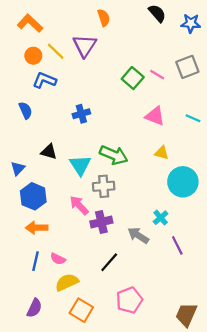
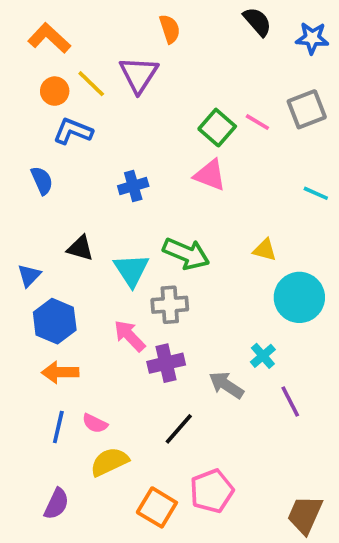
pink triangle: (155, 116) -> (210, 175), moved
orange square: (81, 310) -> (157, 507), moved

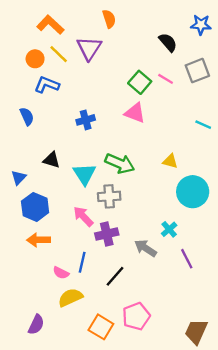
black semicircle: (257, 22) -> (168, 42), moved
orange L-shape: (49, 38) -> (50, 25), moved
blue line: (58, 427) -> (82, 262), moved

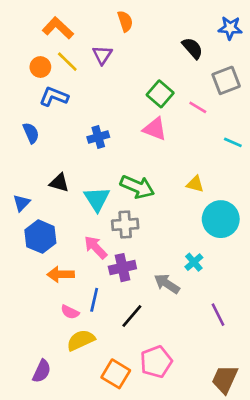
purple triangle: (89, 48) -> (102, 55), size x0.7
pink line: (166, 79) -> (198, 107), moved
orange arrow: (39, 240) -> (61, 274), moved
purple line: (187, 259) -> (218, 315), moved

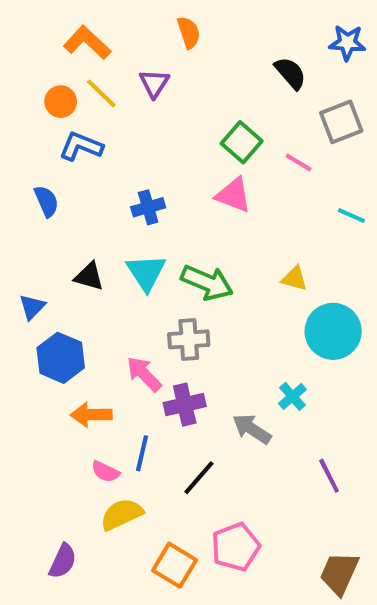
cyan triangle: (97, 199) -> (146, 272), moved

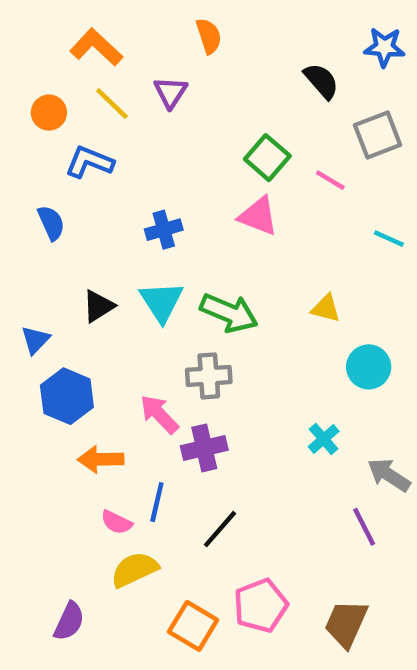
orange circle: (61, 102) -> (49, 113), moved
black triangle: (89, 276) -> (98, 306), turned -48
cyan circle: (333, 331) -> (369, 367), size x0.7
gray arrow: (252, 429) -> (389, 475), moved
brown trapezoid: (339, 573) -> (346, 624), moved

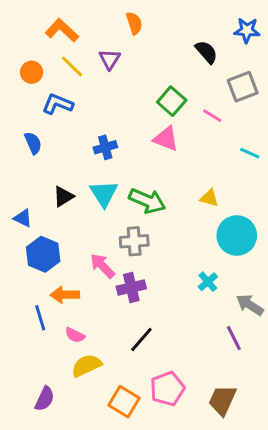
blue triangle: (35, 340) -> (23, 218), turned -48
cyan circle: (369, 367) -> (237, 235), size x1.4
blue line: (157, 502) -> (40, 318), moved, turned -30

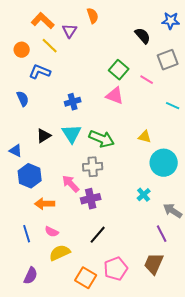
purple triangle: (110, 59) -> (70, 31), moved
blue line: (40, 318) -> (27, 234), moved
brown trapezoid: (222, 400) -> (154, 264), moved

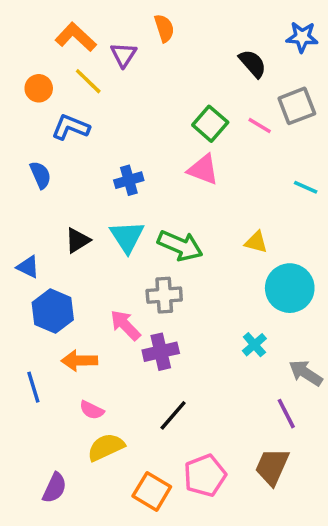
pink line: (147, 80) -> (260, 125), moved
blue line: (27, 234) -> (33, 387), moved

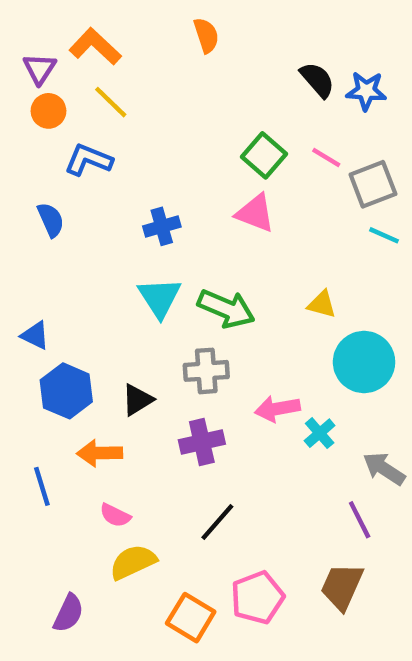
blue star: (302, 37) -> (366, 91), moved
purple triangle: (124, 55) -> (40, 69), moved
gray square: (297, 106) -> (373, 184), moved
black triangle: (78, 240) -> (137, 400), moved
pink arrow: (125, 325) -> (277, 409), moved, turned -56

